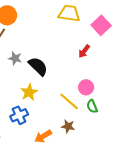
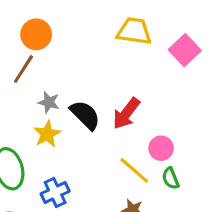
red arrow: (84, 51) -> (126, 113), moved, size x1.5
yellow star: (29, 92) -> (47, 134), moved

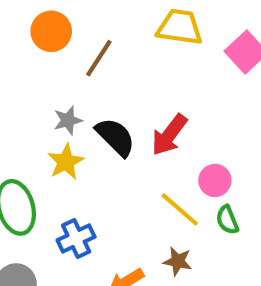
brown line: (23, 69) -> (99, 58), moved
gray star: (49, 102) -> (68, 120), turned -30

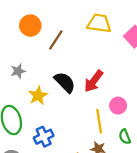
gray star: (68, 120) -> (18, 71), moved
yellow line: (180, 209) -> (99, 121), turned 40
green semicircle: (227, 220) -> (125, 137), moved

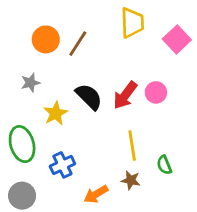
yellow trapezoid: (99, 23) -> (132, 23), turned 80
orange circle: (30, 26) -> (46, 39), moved
pink circle: (118, 106) -> (156, 92), moved

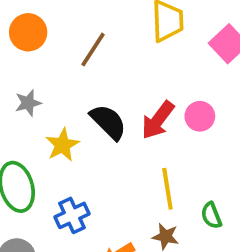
orange circle: (46, 39) -> (28, 32), moved

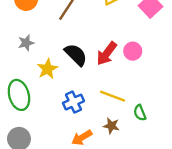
yellow line: (167, 189) -> (113, 96), turned -60
blue cross: (72, 215) -> (73, 102), moved

